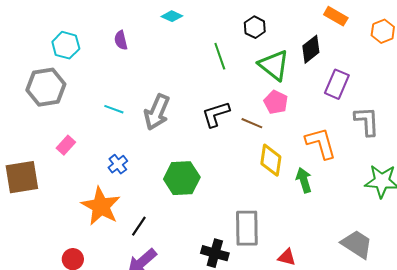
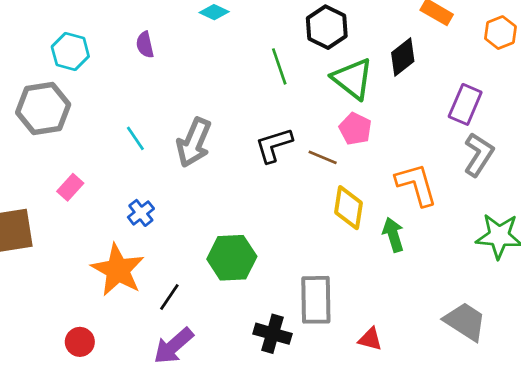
black hexagon: (255, 27) -> (327, 27), size x1.4
purple rectangle: (337, 84) -> (465, 104), moved
cyan line: (114, 109) -> (135, 138), turned 36
gray L-shape: (367, 121) -> (479, 155), turned 36
green hexagon: (182, 178) -> (232, 258), moved

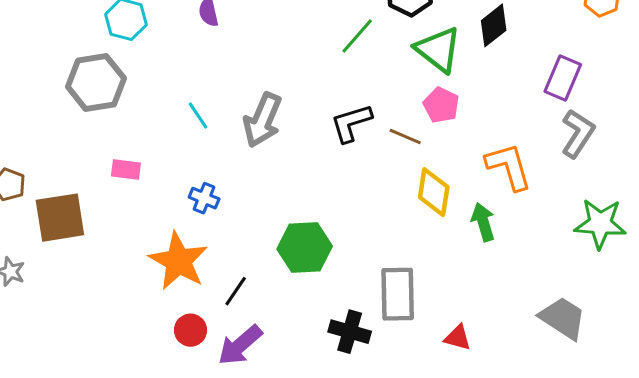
green line: (279, 66) -> (357, 36), turned 60
pink rectangle: (70, 187) -> (126, 170), turned 55
blue cross: (141, 213) -> (204, 198), turned -30
red circle: (80, 342) -> (191, 330), moved

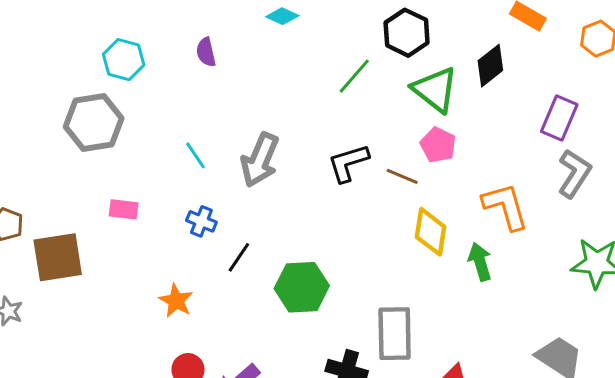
blue cross: (204, 198) -> (201, 221), moved
orange star: (179, 261) -> (176, 301), size x0.6
black line: (236, 291) -> (239, 257), moved

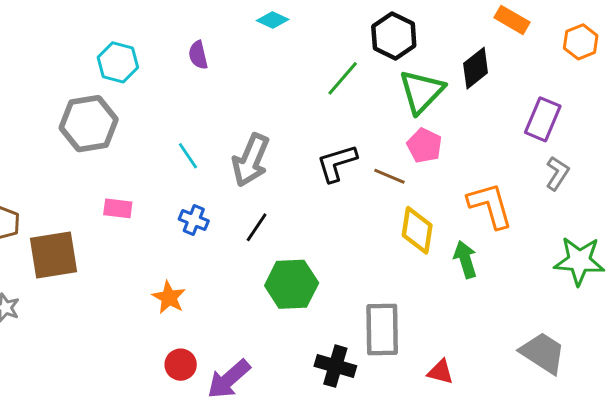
green triangle: (435, 90) -> (422, 92), turned 36
gray L-shape: (574, 173) -> (557, 173), size x0.7
black line: (239, 257) -> (257, 227), moved

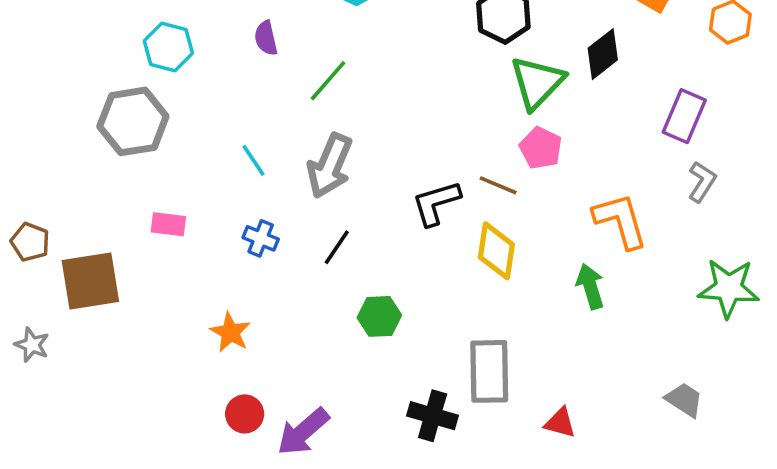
green line: (343, 78) -> (328, 81), moved
black L-shape: (337, 163) -> (436, 203), moved
yellow diamond: (417, 230) -> (496, 251), moved
green hexagon: (292, 284) -> (379, 316), size x0.7
gray trapezoid: (543, 353) -> (684, 400), size x0.7

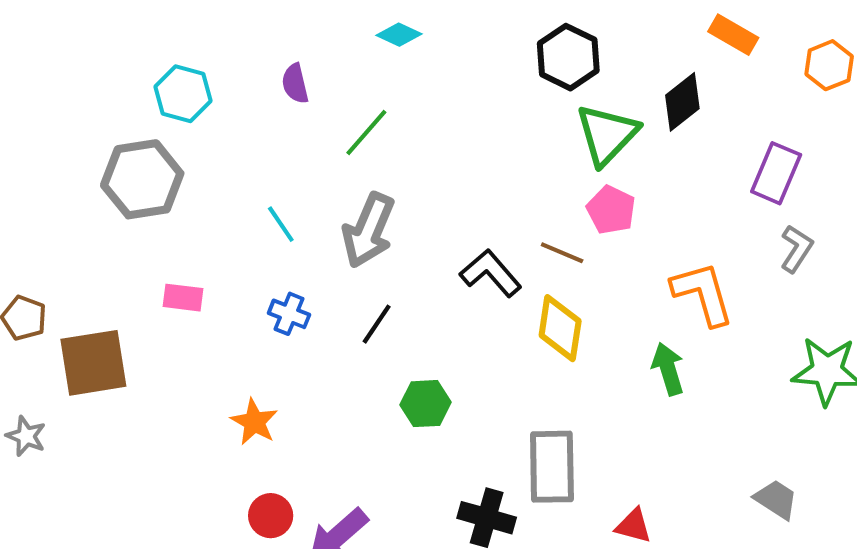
black L-shape: (436, 203) -> (491, 273), turned 66

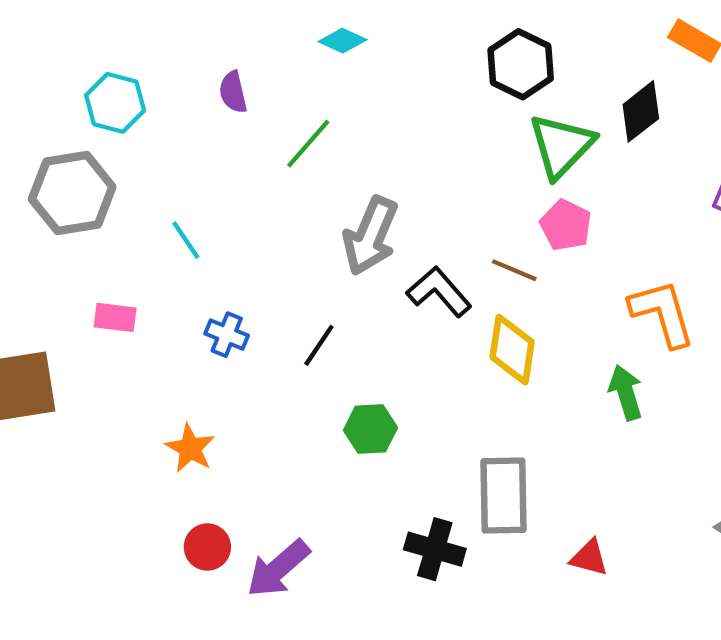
cyan line: (281, 224) -> (186, 240), moved
gray arrow: (368, 230) -> (370, 236), moved

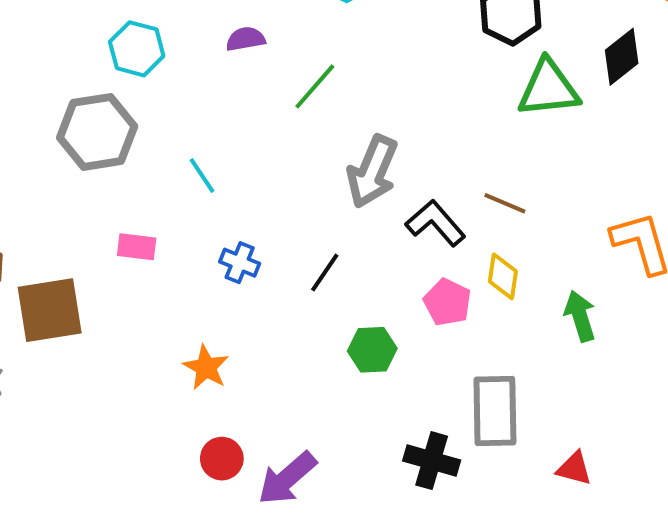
purple semicircle: (233, 92) -> (246, 39), turned 93
green triangle: (561, 146) -> (548, 88), turned 40
pink pentagon: (566, 225) -> (447, 302), moved
yellow diamond: (512, 350) -> (503, 276), size x0.7
green arrow: (626, 393) -> (580, 316), moved

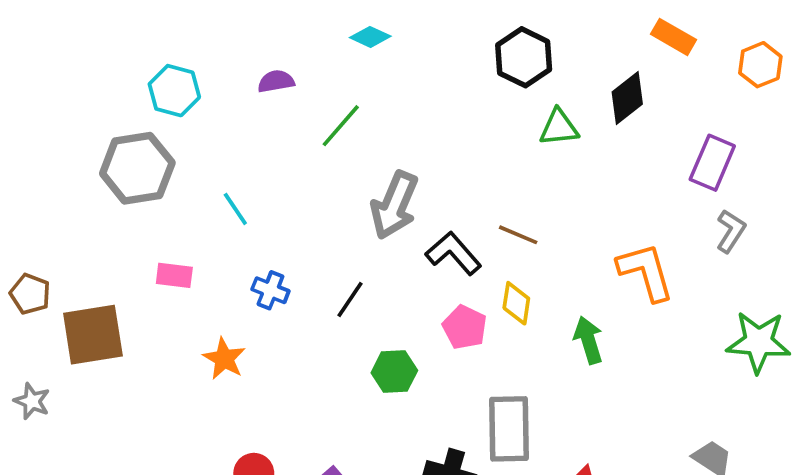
green triangle: (548, 88) -> (559, 128), size x0.7
orange star: (206, 368) -> (224, 359), moved

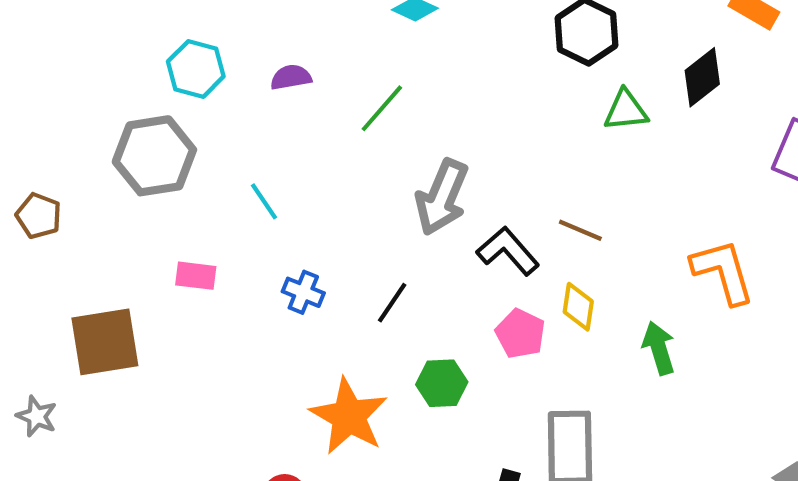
purple semicircle: (276, 81) -> (291, 77), moved
brown pentagon: (30, 294) -> (39, 216), moved
orange star: (224, 359) -> (349, 416), moved, size x1.6

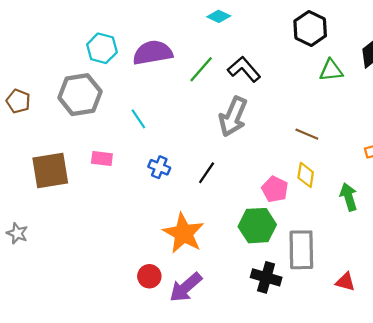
purple semicircle: (291, 77) -> (153, 53), size x1.8
brown pentagon: (39, 216) -> (18, 101), moved
black L-shape: (508, 251) -> (244, 69), moved
brown square: (105, 342) -> (50, 171), moved
green hexagon: (442, 383) -> (257, 226), moved, size x1.4

